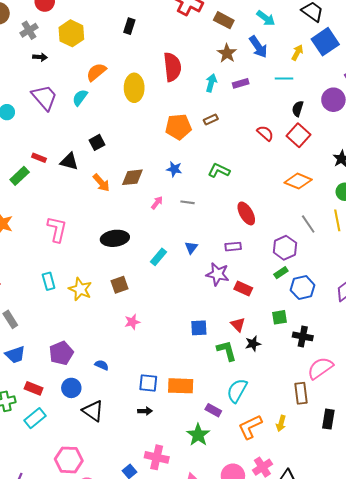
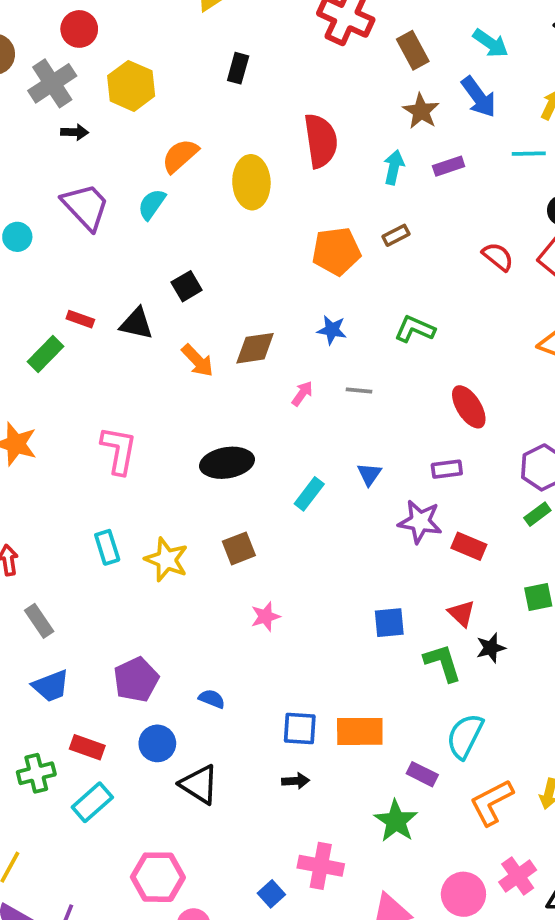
brown rectangle: (224, 20) -> (413, 50), turned 36
gray cross: (29, 30) -> (52, 83), size x1.4

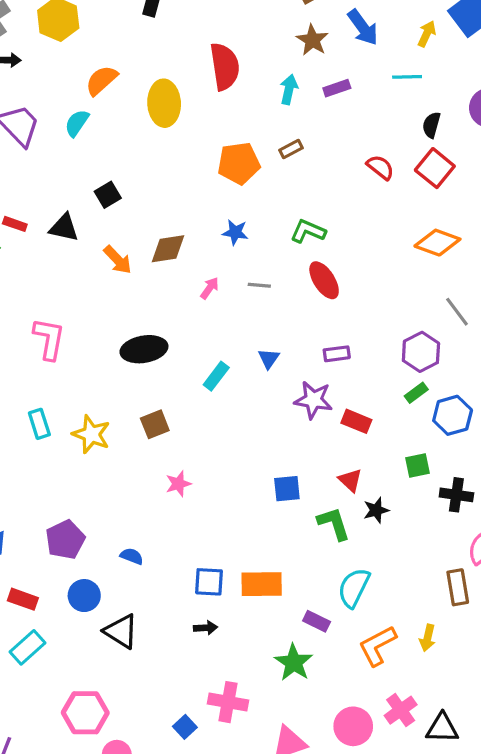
red ellipse: (469, 407) -> (324, 280), moved

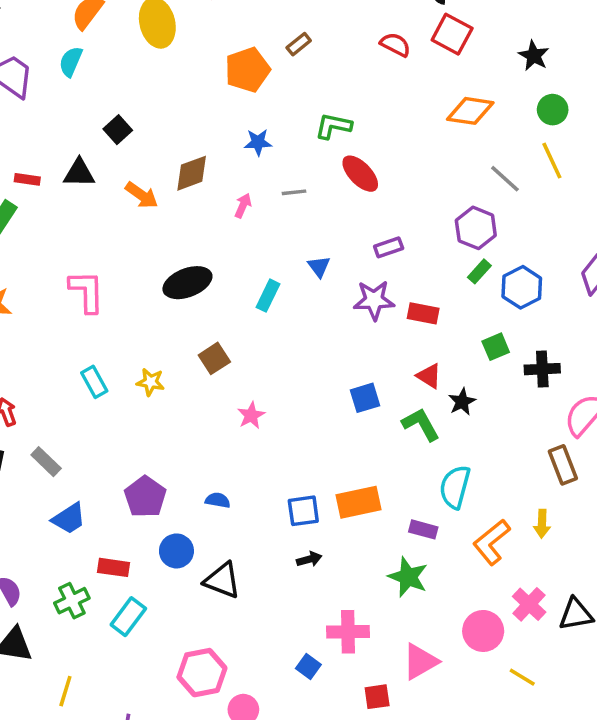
yellow star: (91, 434) -> (150, 382), size x0.7

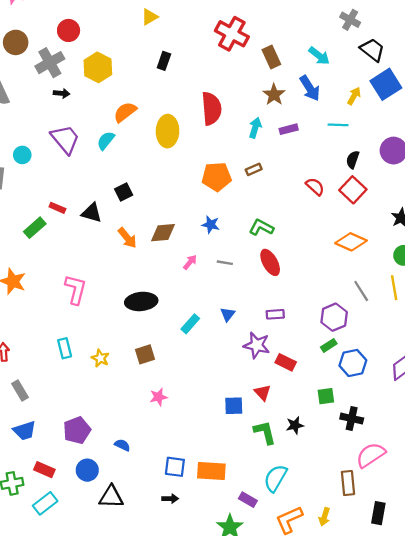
red triangle: (429, 376) -> (263, 393), moved
black triangle: (222, 580) -> (111, 497), turned -35

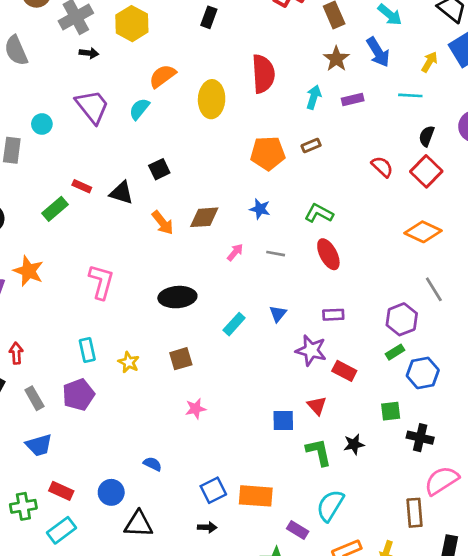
purple pentagon: (77, 430) -> (79, 395), moved
blue square: (175, 467) -> (213, 490), turned -35

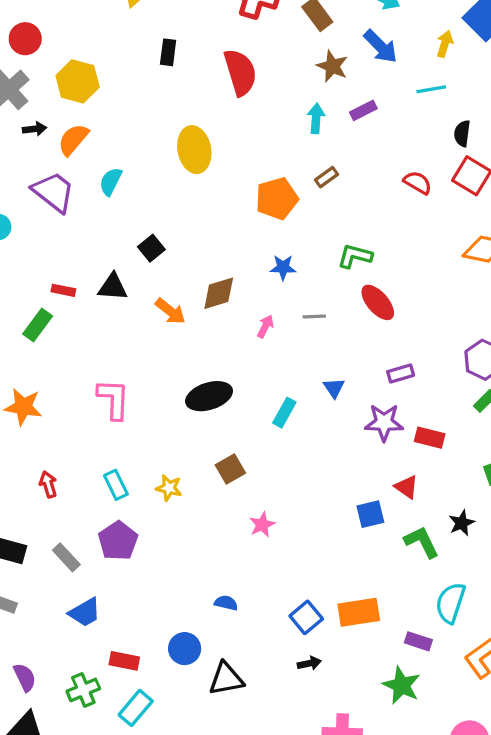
red semicircle: (263, 74) -> (240, 72), moved
orange semicircle: (162, 76) -> (73, 139), moved
red arrow: (16, 353) -> (48, 484), moved

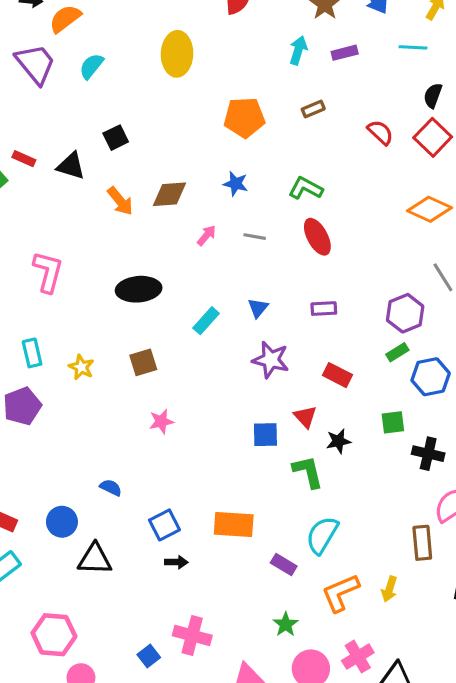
brown rectangle: (326, 177) -> (313, 109), moved
purple star: (384, 422) -> (271, 360), moved
black star: (462, 523) -> (338, 441), moved
blue square: (306, 617) -> (164, 525), moved
green star: (402, 685) -> (286, 624), moved, size x0.7

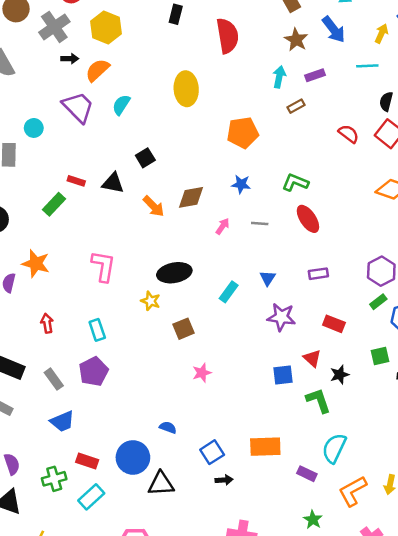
brown rectangle: (313, 109) -> (296, 106), moved
yellow star: (81, 367) -> (151, 301), moved
blue circle: (62, 522) -> (133, 457), size x1.4

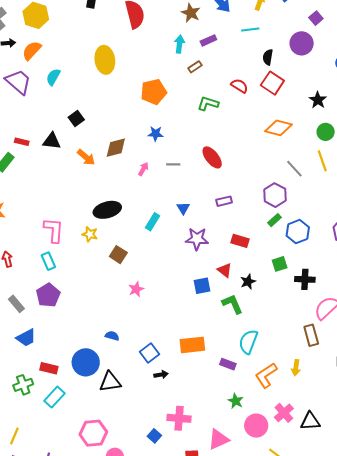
green L-shape: (295, 182) -> (208, 104), moved
pink L-shape: (103, 266) -> (54, 230), moved
brown square: (183, 329) -> (118, 255), turned -30

